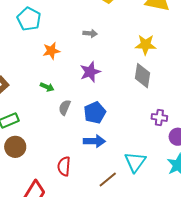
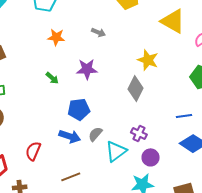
green arrow: (47, 87) -> (52, 78), moved
gray semicircle: (65, 107) -> (95, 134), moved
cyan triangle: (135, 162) -> (116, 151), moved

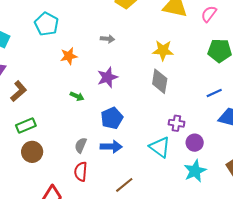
gray semicircle: (95, 134) -> (81, 145), moved
cyan triangle: (116, 151) -> (160, 147), turned -30

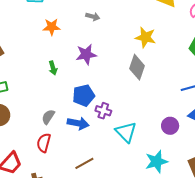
green arrow: (77, 96) -> (53, 68), turned 40
purple cross: (176, 123) -> (103, 111), moved
purple circle: (195, 143) -> (170, 126), moved

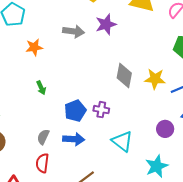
gray arrow: (93, 17) -> (74, 31), size x1.5
yellow star: (145, 37) -> (155, 79), moved
purple star: (86, 54) -> (106, 24), moved
purple cross: (103, 111) -> (101, 110), moved

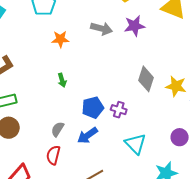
blue arrow: (74, 139) -> (88, 135), turned 135

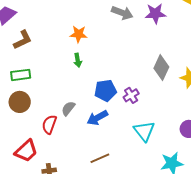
orange star: (60, 39) -> (79, 34), moved
purple cross: (119, 110) -> (131, 95), turned 35
red semicircle: (53, 155) -> (49, 124), moved

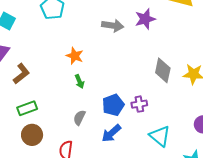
orange star: (79, 34) -> (75, 56), turned 30
purple cross: (131, 95) -> (139, 104), turned 35
gray semicircle: (68, 108) -> (79, 118), moved

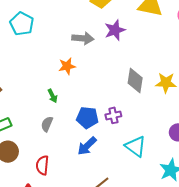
orange star: (75, 56) -> (67, 66), moved, turned -30
blue pentagon: (113, 105) -> (87, 118), turned 30
gray semicircle: (79, 118) -> (47, 124), moved

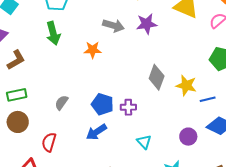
green arrow: (53, 96) -> (53, 33), moved, size x1.6
cyan triangle: (136, 146) -> (144, 142), size x0.7

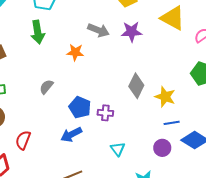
blue line: (208, 99) -> (172, 123), moved
gray semicircle: (61, 103) -> (46, 87), moved

